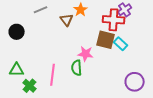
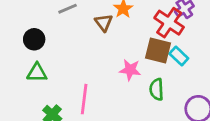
red cross: (114, 20) -> (169, 23), turned 30
green semicircle: (77, 68) -> (157, 89), moved
green triangle: (17, 70) -> (37, 73), moved

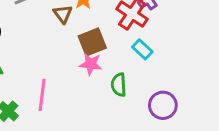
brown square: (158, 50) -> (92, 42), moved, turned -36

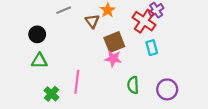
cyan rectangle: (142, 49) -> (152, 48), turned 32
green semicircle: (119, 85) -> (133, 85), moved

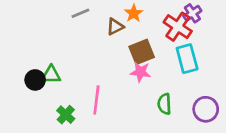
brown triangle: (92, 21) -> (115, 27), turned 40
black circle: (37, 34) -> (35, 80), moved
cyan rectangle: (152, 48) -> (187, 59), size x1.5

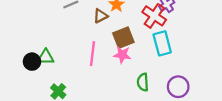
pink line: (96, 100) -> (93, 54), moved

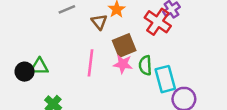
brown triangle: (101, 16) -> (99, 22), turned -42
cyan rectangle: (162, 43) -> (165, 79), moved
green semicircle: (143, 82) -> (145, 65), moved

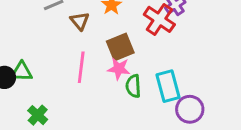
brown triangle: (99, 22) -> (80, 21), moved
green semicircle: (145, 65) -> (133, 86), moved

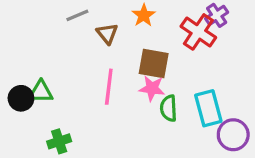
brown square: (120, 47) -> (154, 63), turned 32
green cross: (38, 115) -> (59, 141), turned 30

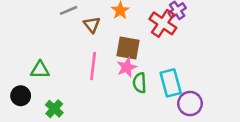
pink star: (152, 88) -> (127, 67), turned -30
black circle: (21, 98) -> (21, 96), moved
green cross: (59, 141) -> (54, 109), turned -30

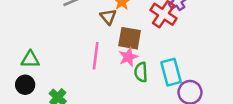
brown triangle: (92, 25) -> (108, 17), moved
green triangle: (40, 70) -> (30, 60), moved

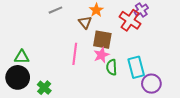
black circle: (25, 85) -> (18, 77), size x1.5

